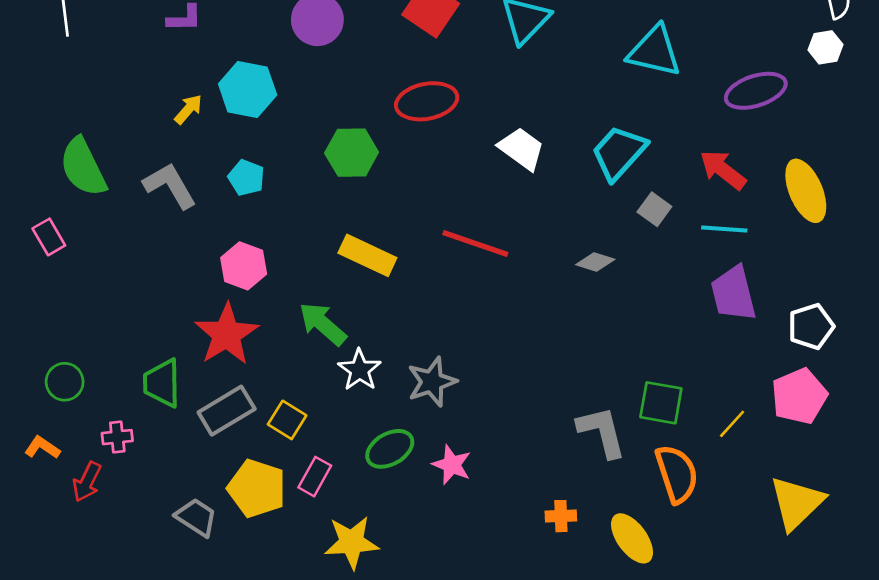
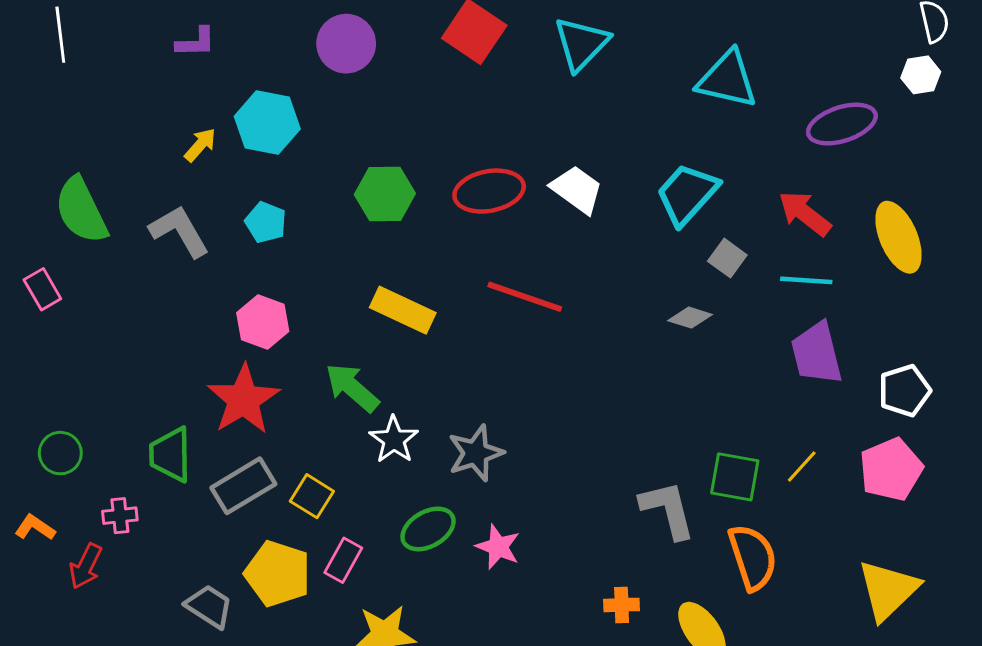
red ellipse: (427, 101) -> (489, 191), moved
gray diamond: (595, 262) -> (690, 318), moved
yellow line: (732, 424) -> (802, 466), moved

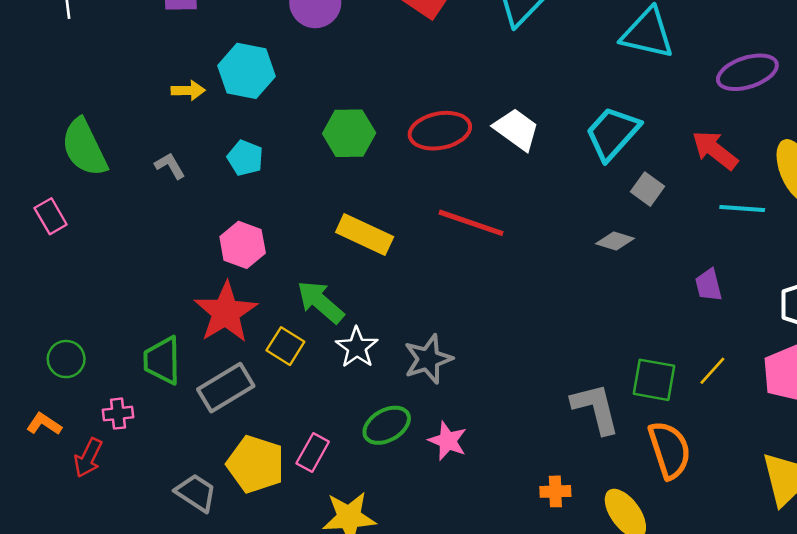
yellow arrow: (200, 145) -> (188, 90), turned 48
gray L-shape: (179, 231) -> (170, 166), size x0.6
cyan line: (806, 280) -> (742, 209), moved
purple trapezoid: (817, 353) -> (708, 285), moved, size x0.6
yellow square: (312, 496) -> (285, 346), moved

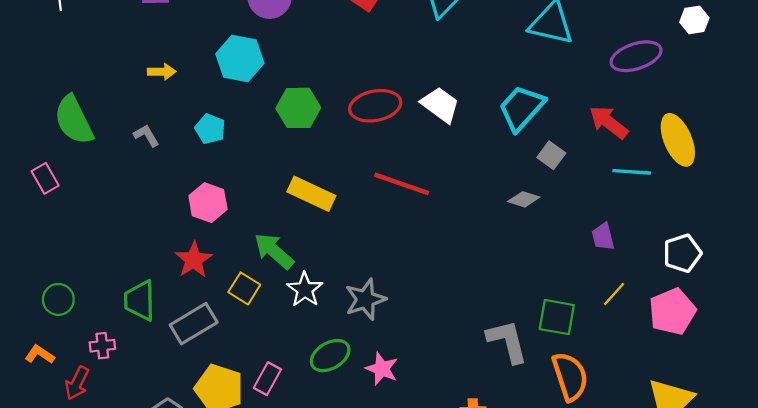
cyan hexagon: (247, 71) -> (240, 58), moved
red star: (226, 312) -> (194, 260), size x0.7
yellow line: (712, 371) -> (614, 294), moved

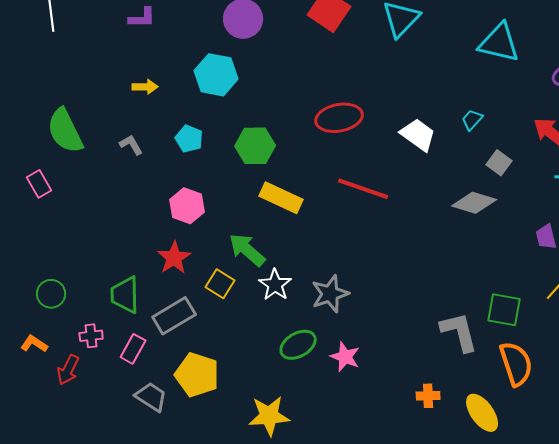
white trapezoid: (440, 105) -> (418, 135), moved
green hexagon: (298, 108) -> (255, 146), moved
cyan trapezoid: (522, 108) -> (472, 120), size x0.5
gray diamond: (524, 199) -> (474, 203), size x1.5
pink rectangle: (267, 379) -> (133, 349), moved

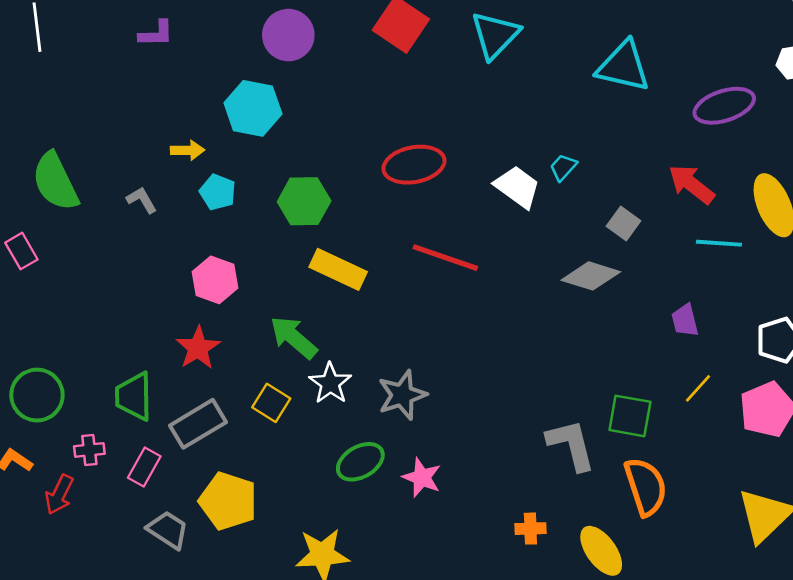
yellow arrow: (145, 87) -> (188, 150), moved
cyan trapezoid: (472, 120) -> (563, 167), moved
yellow square: (220, 284) -> (271, 403), moved
green circle: (51, 294) -> (37, 395), size x1.4

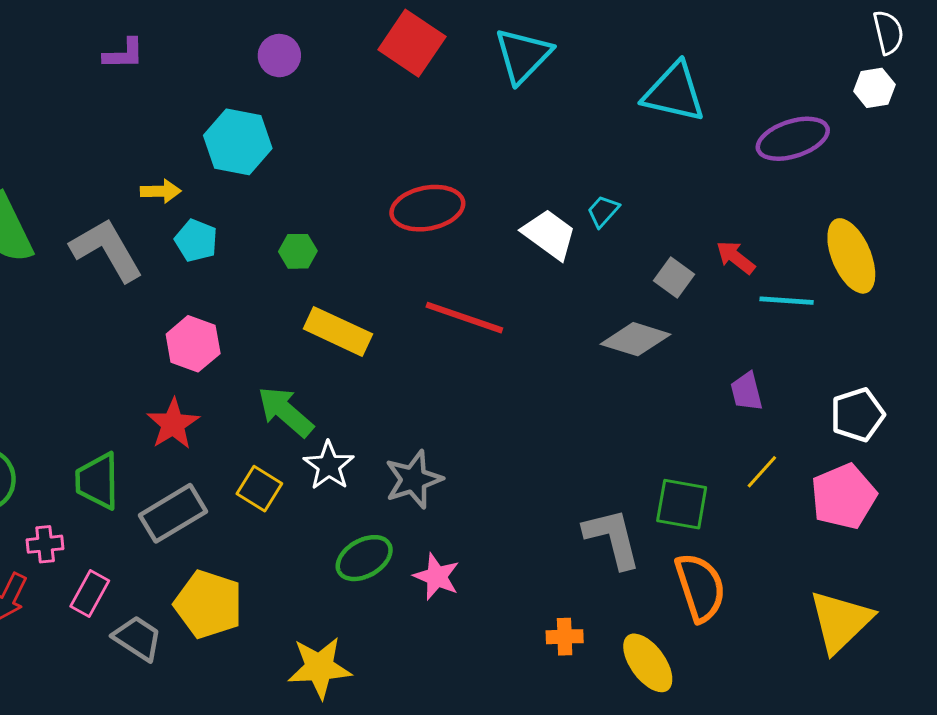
purple circle: (288, 35) -> (279, 56), size x0.7
red arrow: (691, 184) -> (736, 257), moved, size x0.7
gray L-shape: (142, 200) -> (107, 250), size x2.0
green hexagon: (304, 201) -> (298, 251), size x0.6
pink rectangle: (144, 467) -> (90, 594), moved

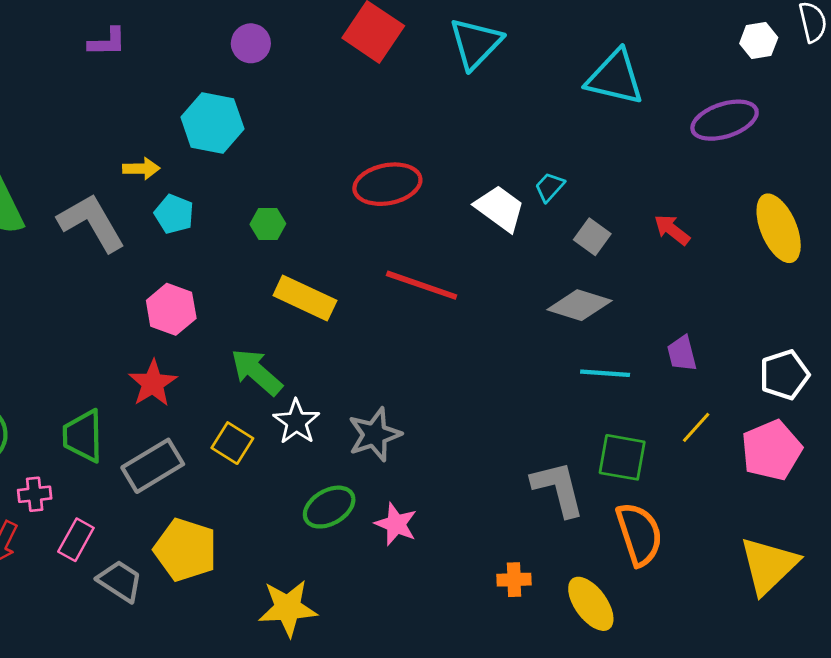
white hexagon: (874, 88) -> (759, 40), moved
gray square: (674, 277) -> (592, 237), moved
cyan line: (787, 301) -> (605, 373), moved

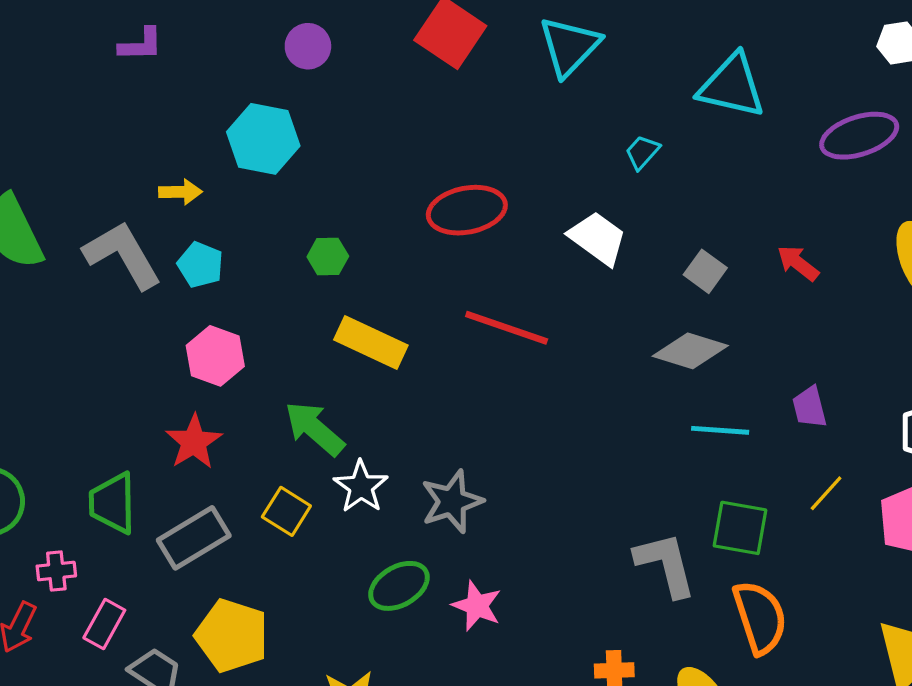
cyan trapezoid: (550, 187) -> (642, 152), moved
cyan pentagon: (174, 214) -> (200, 265), moved

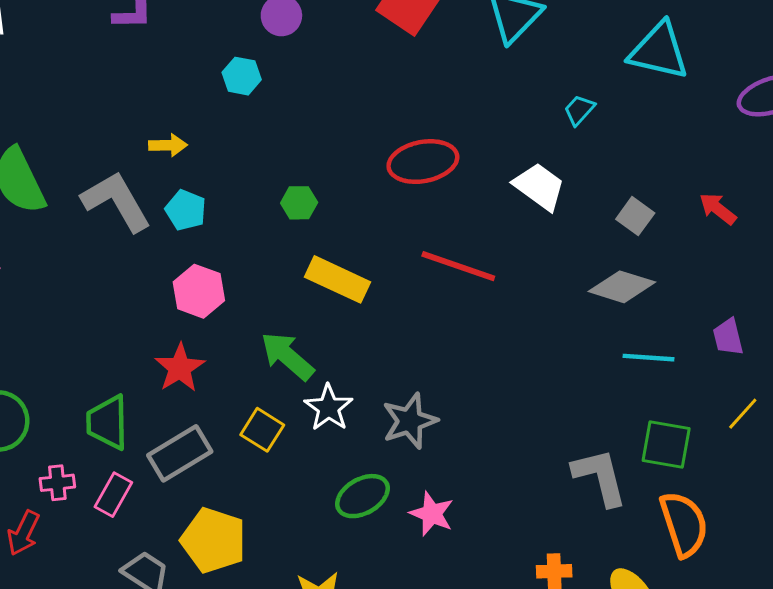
cyan hexagon: (263, 139) -> (242, 76), moved, size x0.6
pink rectangle: (104, 624) -> (113, 495), moved

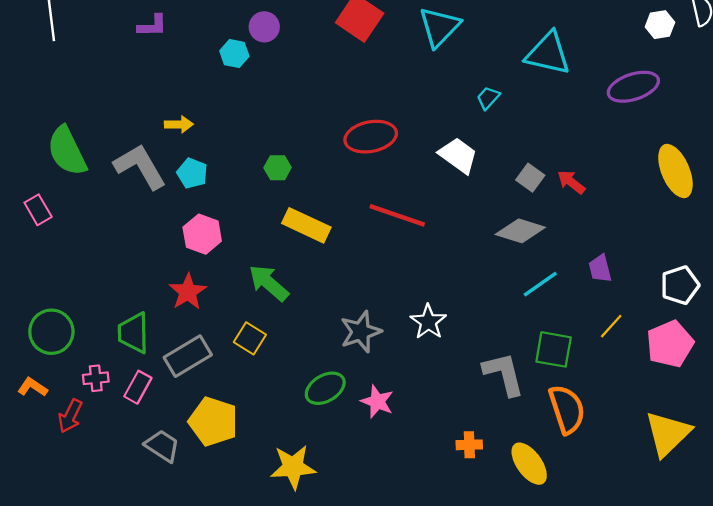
cyan hexagon: (242, 76) -> (234, 53), moved
red arrow: (718, 209) -> (571, 182), moved
cyan line: (648, 358) -> (540, 284), turned -39
white star: (329, 408) -> (428, 322), moved

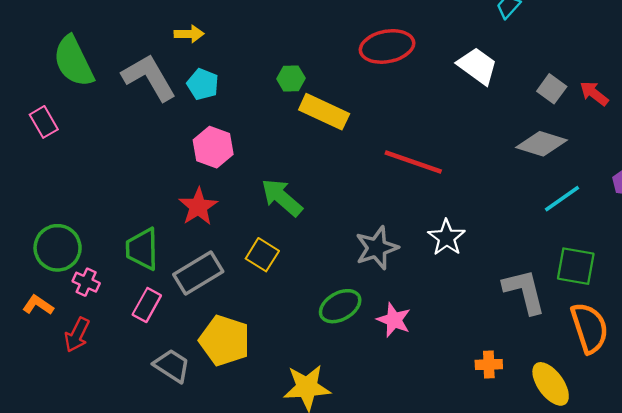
red line: (397, 215) -> (413, 162), moved
yellow rectangle: (306, 225) -> (324, 112), moved
pink cross: (96, 378) -> (86, 282), moved, turned 30

